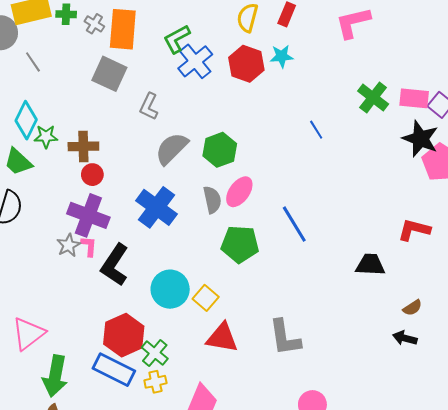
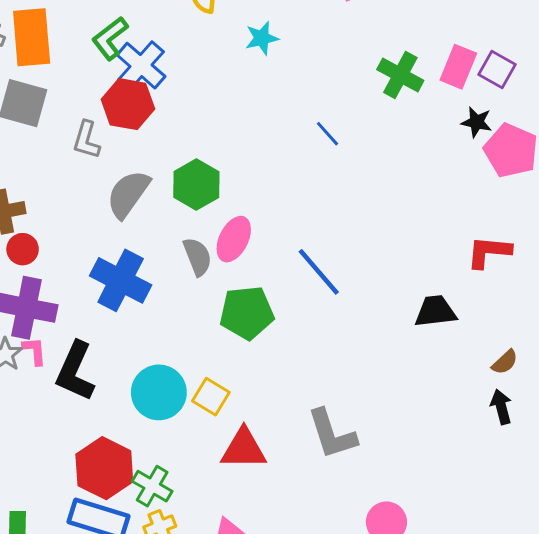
red hexagon: (246, 64) -> (128, 104), moved
pink rectangle: (414, 98) -> (458, 67), turned -64
black star: (420, 139) -> (477, 122), size x0.6
black arrow: (405, 338) -> (501, 407), turned 70

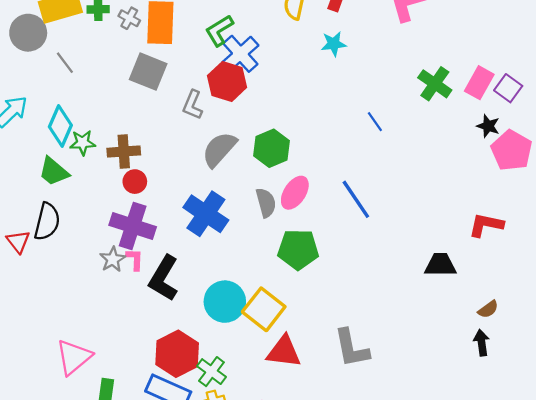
blue line: (319, 272) -> (356, 199), moved
yellow square: (211, 397) -> (264, 309), size x1.5

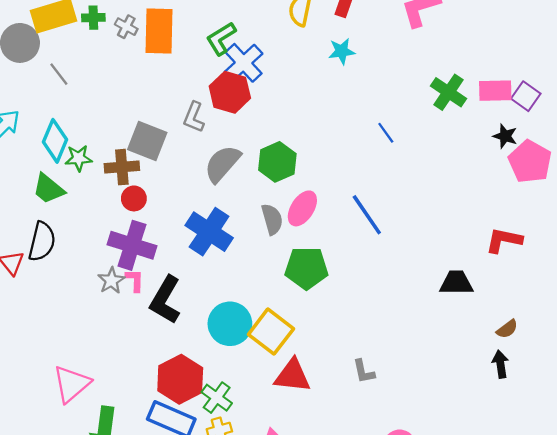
gray square: (148, 72) -> (147, 141), moved
pink rectangle: (479, 83) -> (495, 91), turned 60
gray L-shape: (351, 348) -> (364, 371), size x0.6

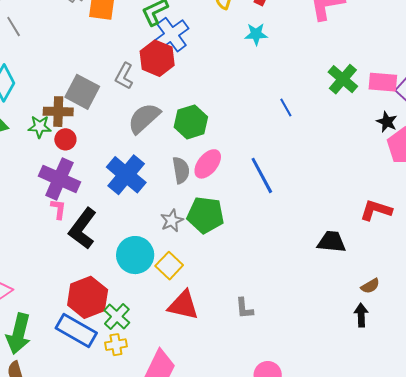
green star: (78, 158) -> (40, 127), moved
gray star: (111, 281) -> (172, 221), moved
yellow square: (271, 332) -> (169, 266), size x0.7

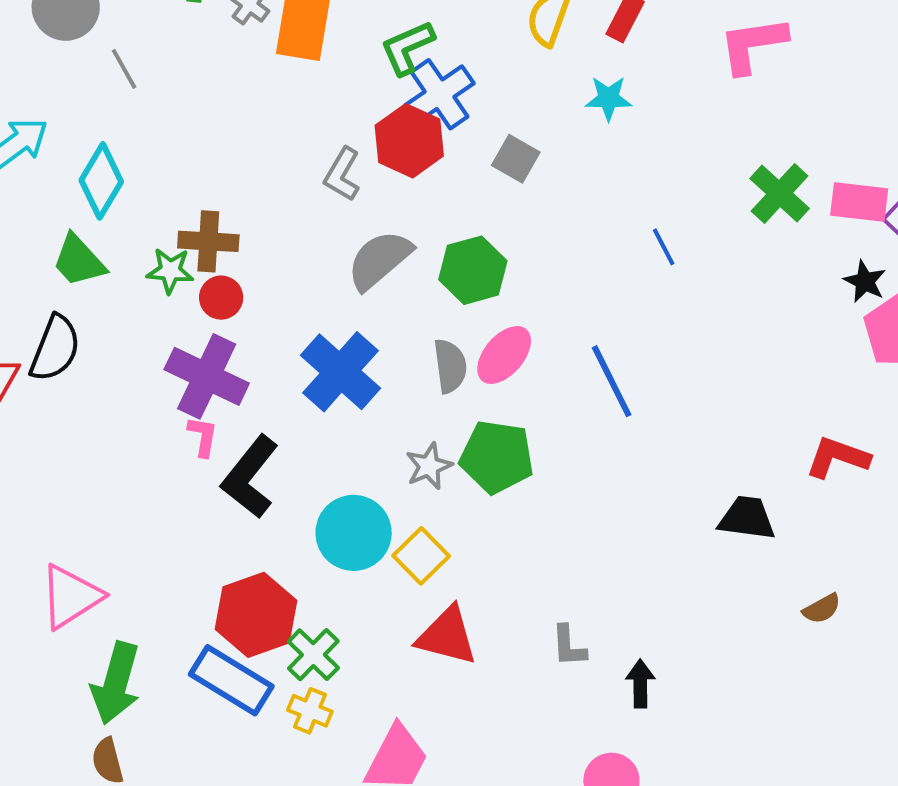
gray square: (82, 92) -> (516, 159), moved, size x0.7
black arrow: (361, 315) -> (640, 684), moved
yellow cross: (116, 345) -> (310, 711), turned 30

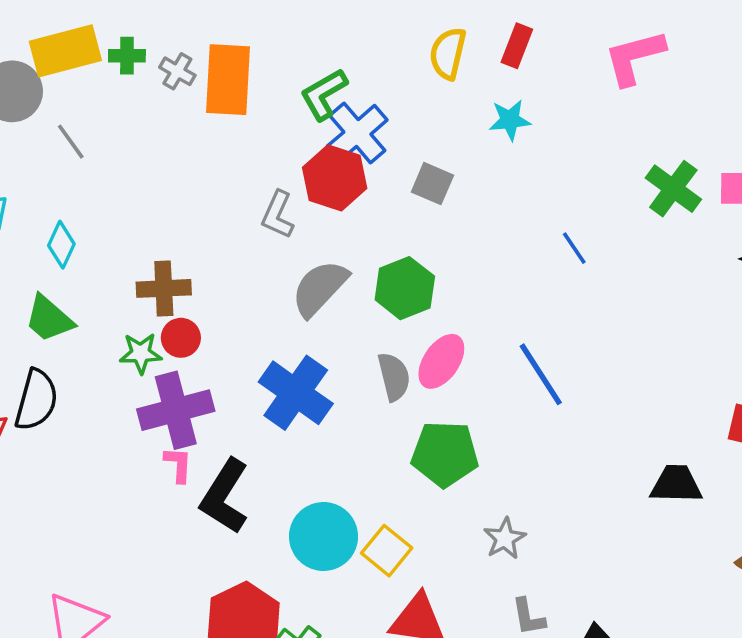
cyan diamond: (101, 181) -> (61, 245), size x0.7
green star: (170, 271) -> (141, 353), moved
purple cross: (207, 376) -> (176, 410), turned -34
gray star: (429, 466) -> (505, 538), moved

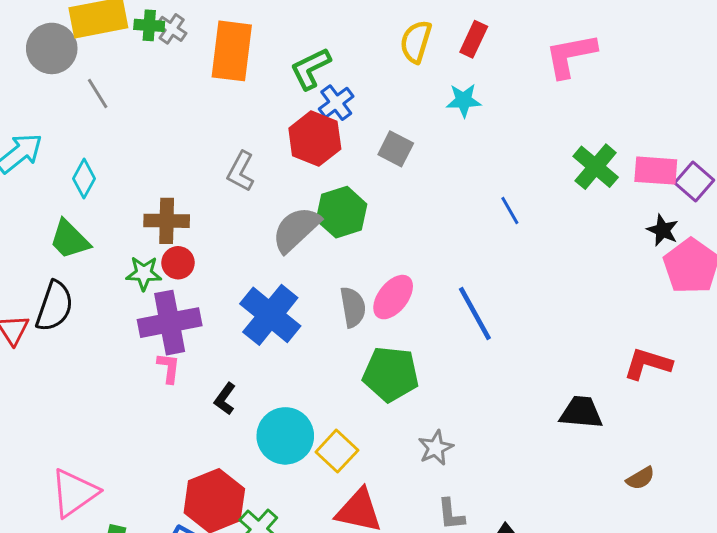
gray cross: (177, 71) -> (172, 29), moved
blue cross: (357, 133) -> (336, 103), size x0.7
gray L-shape: (278, 215) -> (241, 171), moved
green hexagon: (405, 288) -> (342, 212), moved
black L-shape: (225, 496) -> (225, 399), moved, size x0.5

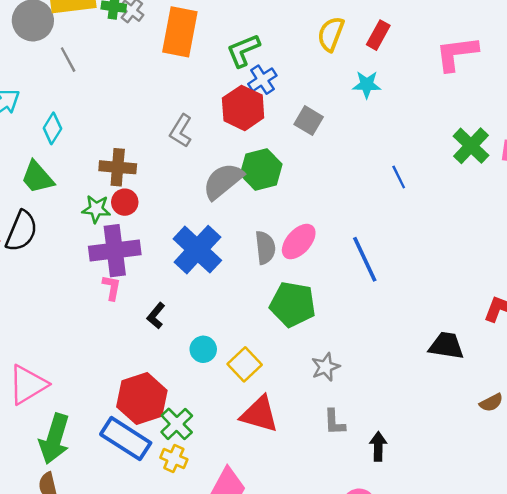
cyan circle: (285, 436) -> (203, 349), size x0.6

